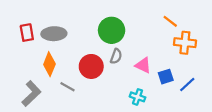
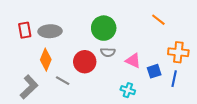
orange cross: (185, 43) -> (178, 52), moved
gray semicircle: (116, 56) -> (108, 52), turned 72
blue line: (187, 85) -> (174, 79), turned -35

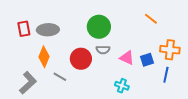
blue square: (154, 71) -> (147, 60), moved

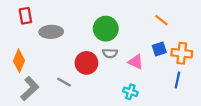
red rectangle: (24, 29) -> (25, 16), moved
orange diamond: (44, 57) -> (19, 61), moved
blue square: (147, 60) -> (159, 49), moved

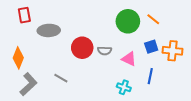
green circle: (106, 29) -> (128, 21), moved
red circle: (86, 63) -> (82, 48), moved
blue line: (177, 80) -> (150, 76), moved

